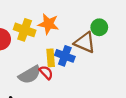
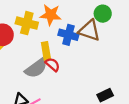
blue cross: (65, 56) -> (68, 35), moved
yellow rectangle: (51, 58) -> (46, 51), moved

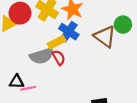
blue cross: (68, 35) -> (69, 32), moved
yellow rectangle: (46, 51) -> (57, 42), turned 54

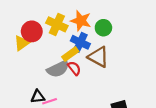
green circle: (123, 25) -> (103, 28), moved
brown triangle: (105, 37) -> (98, 57), moved

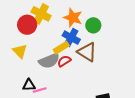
yellow cross: (57, 24) -> (41, 14), moved
yellow triangle: (22, 43) -> (20, 51), moved, turned -42
red semicircle: (74, 68) -> (64, 61), turned -88

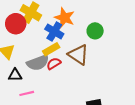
green circle: (93, 25) -> (95, 31), moved
blue cross: (71, 38) -> (54, 31), moved
black triangle: (29, 85) -> (15, 75), moved

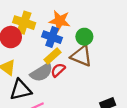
green circle: (95, 31) -> (84, 37), moved
black triangle: (15, 75) -> (21, 90), size x1.5

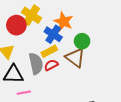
gray semicircle: (41, 72) -> (36, 64), turned -85

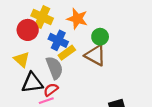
blue cross: (53, 34) -> (58, 40), moved
red semicircle: (51, 65) -> (51, 90), moved

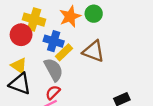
orange star: (77, 19) -> (70, 16), turned -30
green circle: (100, 37) -> (94, 14), moved
black triangle: (32, 83) -> (20, 84), moved, turned 35

